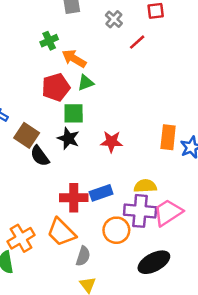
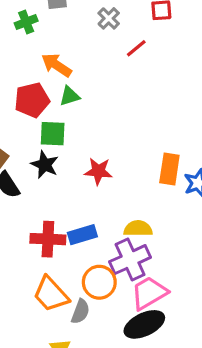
green cross: (49, 41) -> (26, 22), moved
purple cross: (140, 211) -> (130, 260), turned -32
pink trapezoid: (168, 213) -> (149, 293), moved
orange trapezoid: (61, 232) -> (51, 294), moved
gray semicircle: (83, 256) -> (80, 312), moved

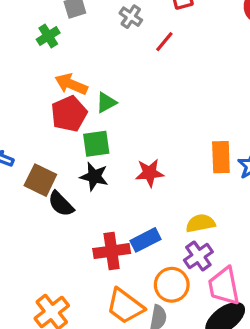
orange arrow: (57, 65) -> (71, 84), moved
purple cross: (130, 260) -> (198, 256), size x0.7
pink trapezoid: (149, 293) -> (224, 286), turned -60

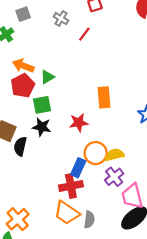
orange rectangle: (221, 157) -> (104, 97), moved
black semicircle: (61, 204) -> (20, 146), turned 60
blue rectangle: (146, 240) -> (78, 168), turned -36
red cross: (112, 251) -> (71, 186), moved
orange circle: (172, 285) -> (96, 153), moved

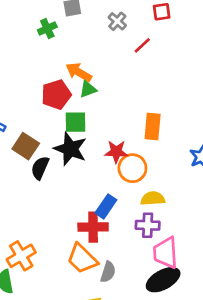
orange arrow: (23, 66) -> (79, 72), moved
black star: (42, 127) -> (70, 149), size x1.4
orange circle: (96, 153) -> (132, 168), moved
purple cross: (114, 177) -> (148, 225), turned 30

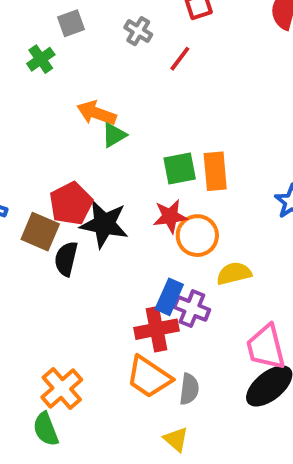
red pentagon: (56, 95) -> (71, 203), moved
green square: (75, 122) -> (180, 168), moved
purple cross: (148, 225) -> (192, 309), moved, turned 30

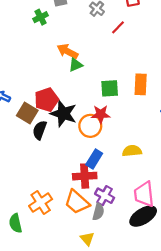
orange rectangle: (215, 171) -> (141, 84), moved
orange circle: (197, 236) -> (90, 126), moved
purple cross: (192, 309) -> (105, 196), moved
orange cross: (62, 388) -> (41, 203), moved

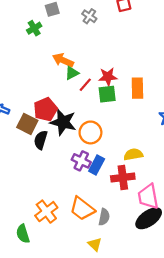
red line: (118, 27) -> (85, 85), moved
red star: (101, 114) -> (108, 77), moved
red cross: (85, 176) -> (123, 177), moved
purple cross: (105, 196) -> (81, 161), moved

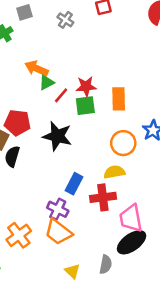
red pentagon: (45, 109) -> (17, 123), turned 30
black star: (63, 122) -> (57, 136), moved
orange circle: (90, 132) -> (123, 143), moved
purple cross: (81, 161) -> (58, 209), moved
gray semicircle: (104, 217) -> (106, 264), moved

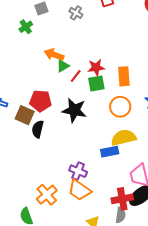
orange circle: (123, 143) -> (120, 107), moved
yellow semicircle: (114, 172) -> (124, 138), size x1.4
blue rectangle: (74, 184) -> (110, 152), moved, turned 54
red cross: (103, 197) -> (122, 199), moved

